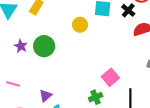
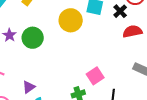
yellow circle: (80, 25) -> (71, 20), size x1.5

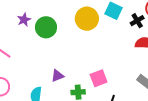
purple triangle: (29, 87) -> (57, 76), moved

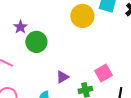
green circle: (46, 27) -> (36, 42), moved

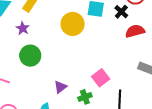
purple star: (20, 27) -> (23, 28), moved

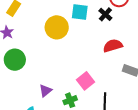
red semicircle: (135, 31) -> (113, 46), moved

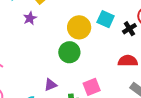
green circle: (15, 60) -> (69, 52), moved

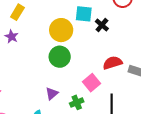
black cross: (129, 29) -> (102, 25), moved
red semicircle: (128, 61) -> (112, 63), moved

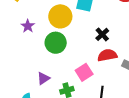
black cross: (102, 25) -> (102, 34), moved
purple star: (12, 37) -> (28, 26), moved

